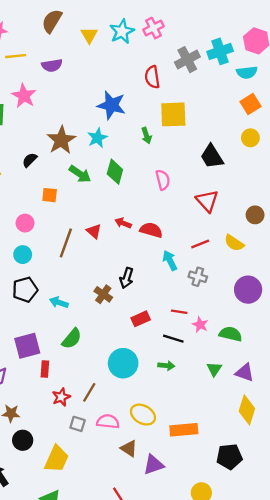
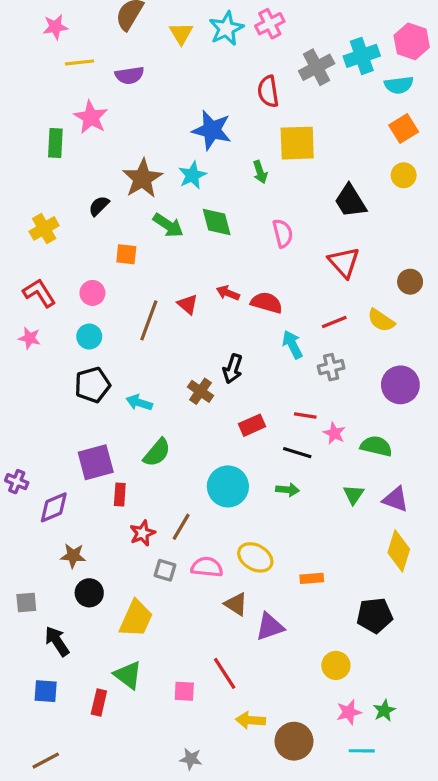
green diamond: (115, 172) -> (217, 222), turned -30
gray cross: (198, 277) -> (331, 367), turned -30
orange rectangle: (184, 430) -> (312, 578), size x0.6

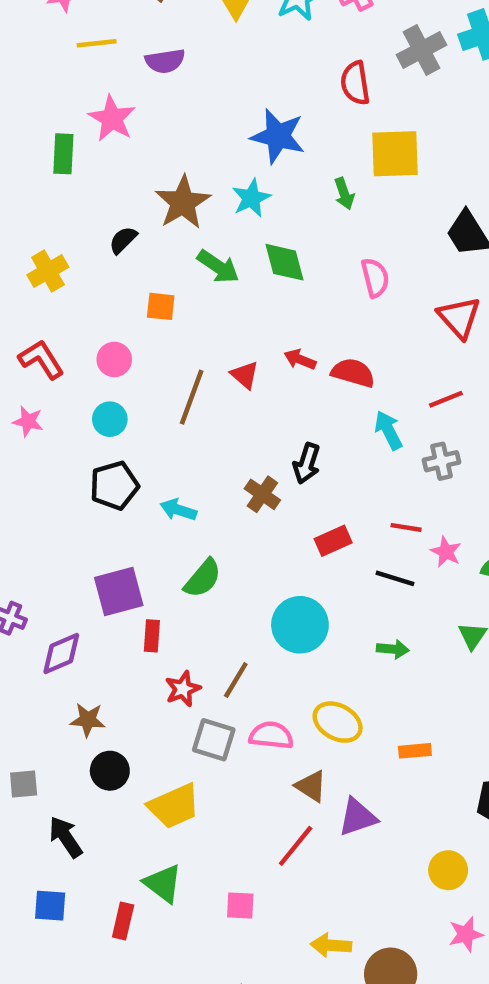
green arrow: (288, 490) -> (393, 649), moved
gray square: (165, 570) -> (214, 740), size x1.4
yellow trapezoid: (136, 619) -> (174, 806), turned 42
red line: (225, 673) -> (296, 846), moved, turned 72

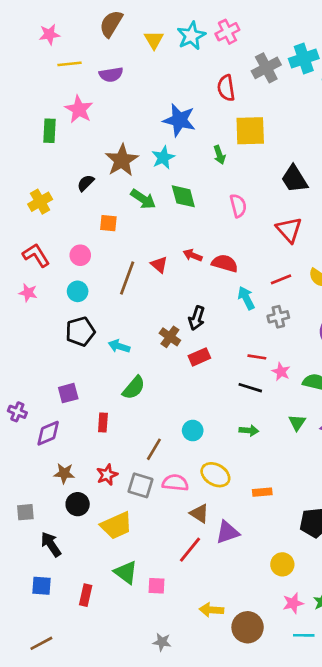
red rectangle: (333, 541) -> (199, 357), moved
purple square: (119, 592) -> (68, 393), moved, size x0.7
cyan circle: (300, 625) -> (193, 431), moved, size x0.6
red star: (183, 689) -> (107, 475), moved
green triangle: (163, 883) -> (126, 572), moved

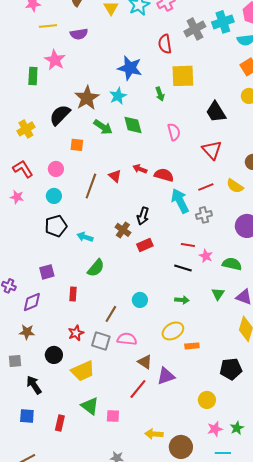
black semicircle: (86, 183) -> (60, 115), size x1.6
cyan arrow: (246, 298) -> (180, 201), size x1.4
brown star: (64, 473) -> (27, 332), moved
yellow ellipse: (215, 475) -> (173, 331), moved, turned -60

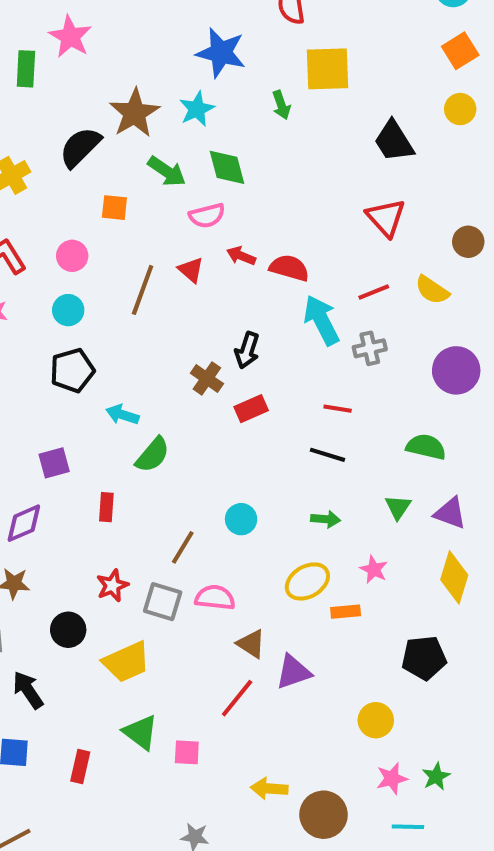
pink semicircle: (174, 132) -> (207, 216), moved, turned 90
cyan arrow: (85, 237) -> (122, 415), moved
pink star: (206, 256) -> (374, 569), moved

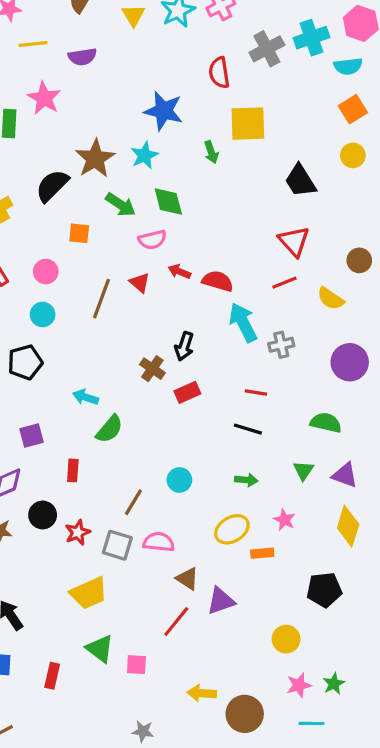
red line: (374, 292) -> (284, 283), moved
black pentagon: (72, 370) -> (25, 362), moved
black circle: (68, 630) -> (43, 515), moved

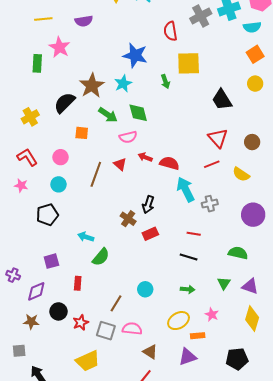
yellow line: (33, 44) -> (43, 19), moved
brown circle: (359, 260) -> (252, 142), moved
purple triangle: (221, 601) -> (188, 357), moved

